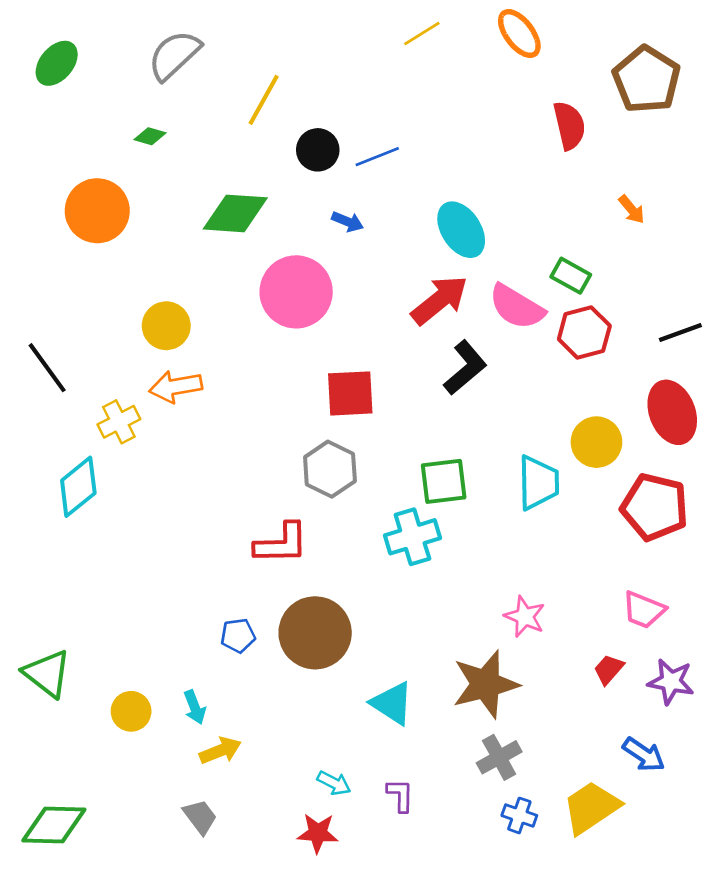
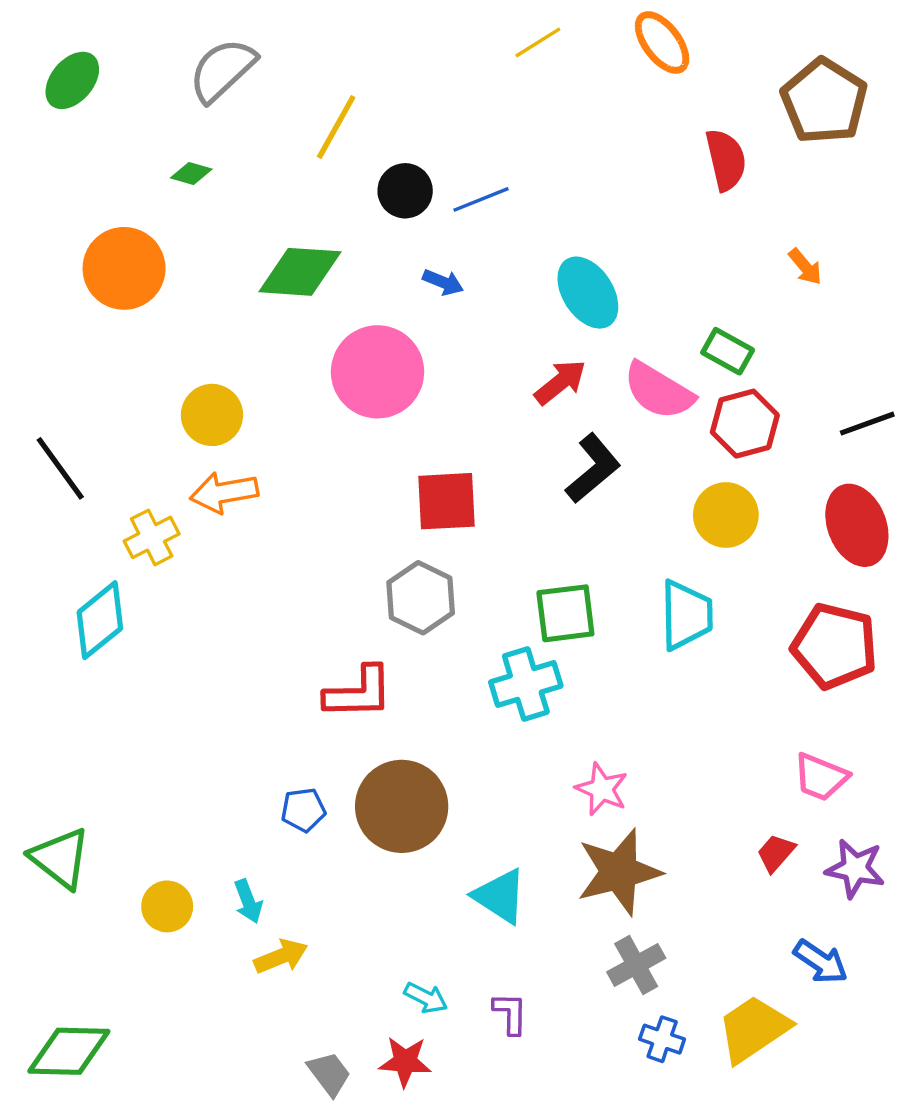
red arrow: (440, 300) -> (560, 382), size x0.7
yellow circle: (596, 442) -> (726, 515), moved
pink star: (525, 617) -> (602, 789), moved
gray trapezoid: (200, 817) -> (329, 1074), moved

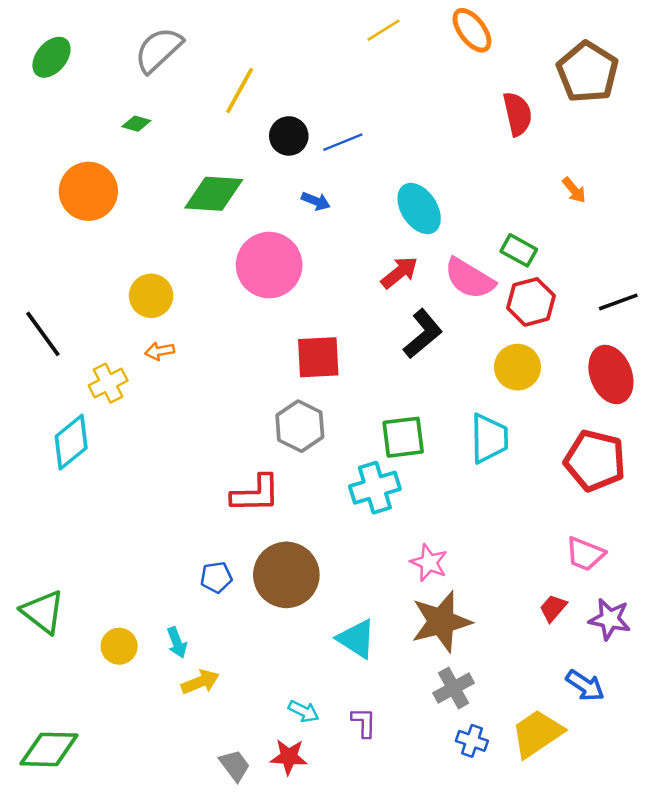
orange arrow: (224, 493) -> (160, 351), size x0.6

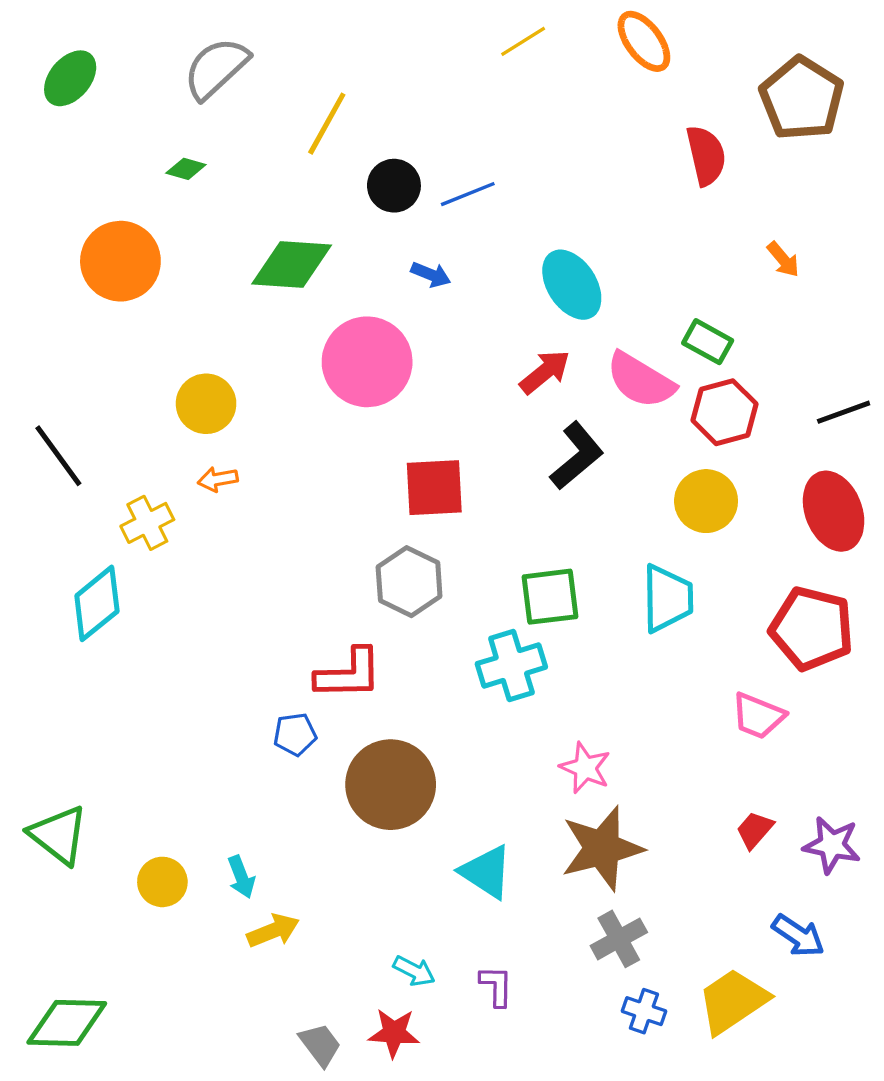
pink trapezoid: (585, 554) -> (758, 716), moved
blue pentagon: (216, 577) -> (295, 734), moved

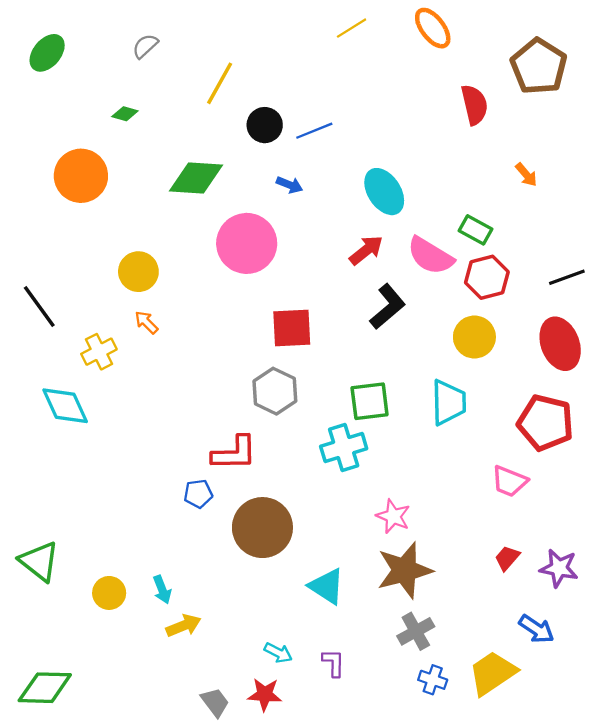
gray semicircle: (216, 68) -> (145, 46), size x0.6
orange arrow: (218, 479) -> (146, 322), turned 55
cyan diamond: (97, 603) -> (65, 406), turned -75

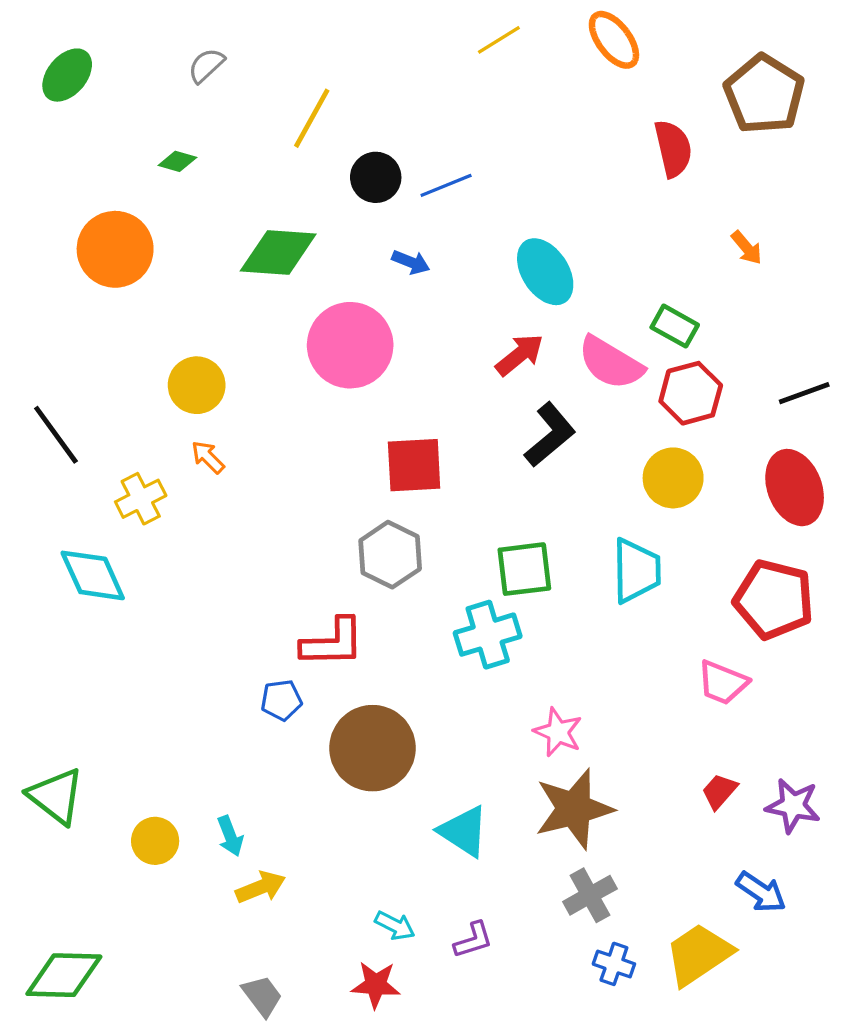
purple L-shape: (333, 663) -> (473, 940), turned 72
gray trapezoid: (215, 702) -> (262, 996), moved

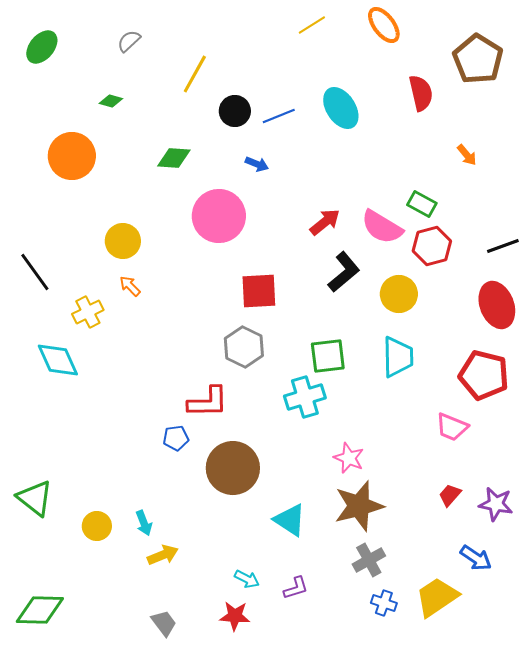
green diamond: (278, 252) -> (174, 158), size x0.7
cyan ellipse: (545, 272) -> (341, 108), moved
yellow circle: (673, 478) -> (399, 294), moved

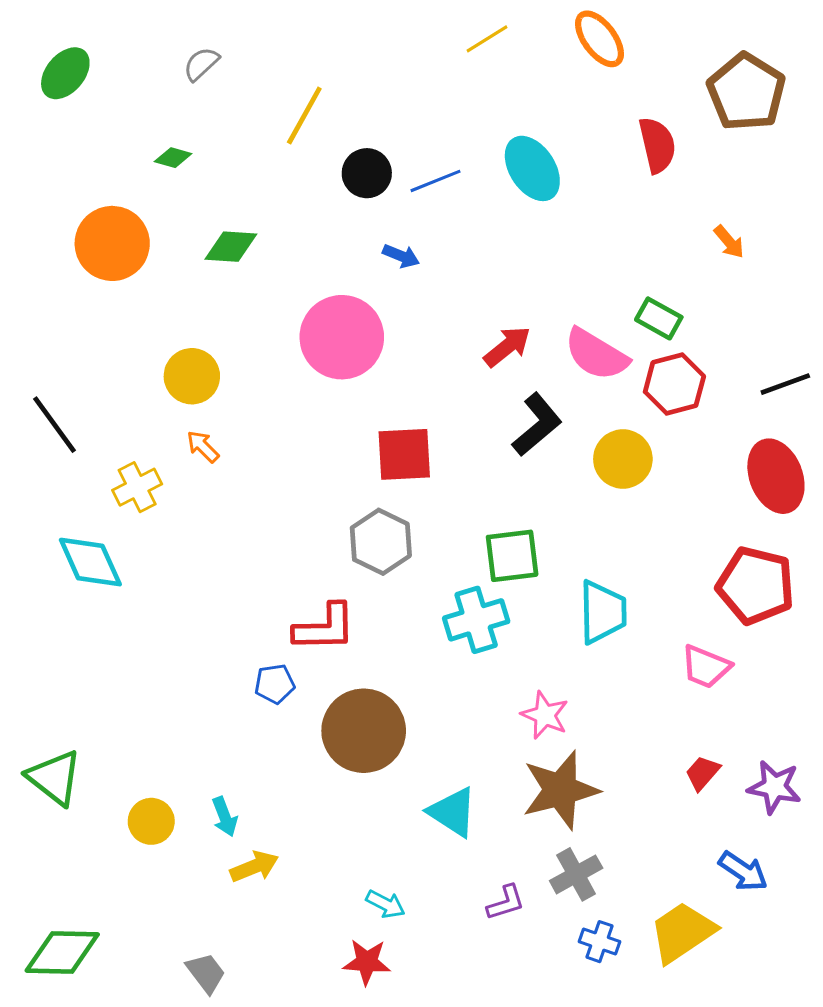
green diamond: (174, 158) -> (231, 247), moved
cyan trapezoid: (398, 357) -> (603, 612), moved
purple L-shape: (296, 588) -> (506, 903), moved
gray trapezoid: (164, 623) -> (206, 973), moved

